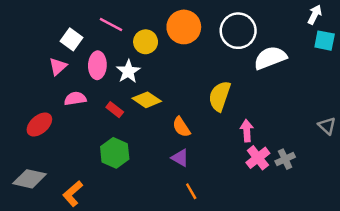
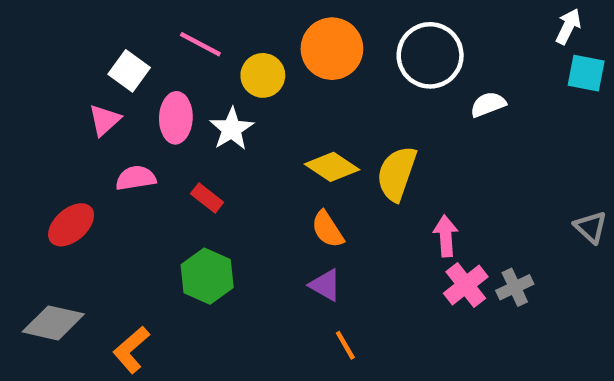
white semicircle: (270, 58) -> (488, 104), size x0.6
yellow diamond: (147, 100) -> (332, 167), moved

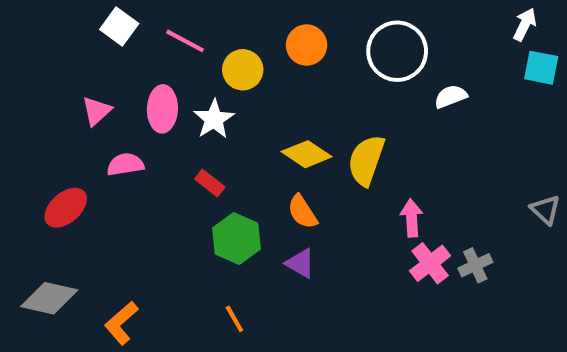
orange circle: (332, 49) -> (307, 45), size x0.7
white square: (129, 71) -> (119, 27), moved
red rectangle: (207, 198) -> (210, 183), moved
green hexagon: (207, 276) -> (237, 239), moved
orange line: (345, 345) -> (234, 319), moved

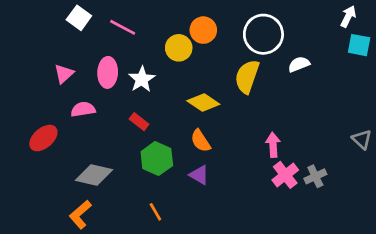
yellow circle: (243, 70) -> (179, 48), moved
yellow semicircle: (366, 160) -> (247, 77), moved
gray diamond: (49, 298) -> (94, 175), moved

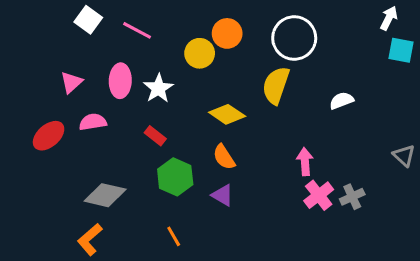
white semicircle: (299, 64) -> (342, 101), moved
red ellipse: (43, 138) -> (49, 136), moved

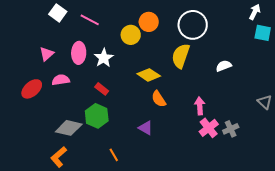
orange semicircle: (224, 157) -> (159, 99), moved
green hexagon: (175, 177) -> (97, 116), moved

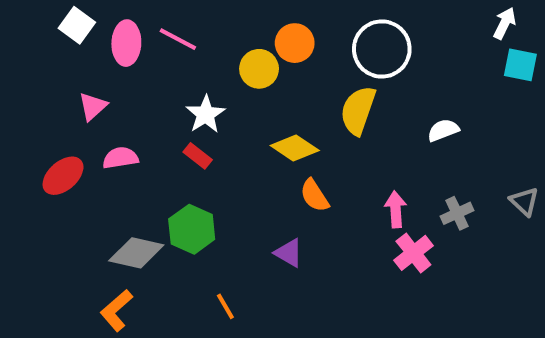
white square: (58, 13) -> (77, 25), moved
pink ellipse: (79, 53) -> (126, 43), moved
red rectangle: (102, 89) -> (198, 156), moved
gray cross: (231, 129) -> (457, 213), moved

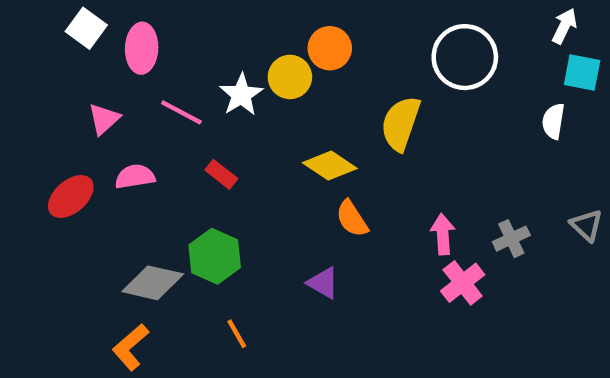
pink line: (178, 39) -> (181, 112), moved
white circle: (382, 49) -> (465, 57), moved
white star: (206, 114) -> (241, 95), moved
white semicircle: (443, 130) -> (553, 121), moved, turned -60
orange line: (225, 306) -> (237, 334), moved

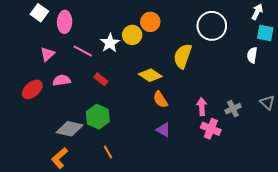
purple triangle: (323, 283) -> (163, 130), moved
pink cross: (463, 283) -> (211, 129), turned -30

